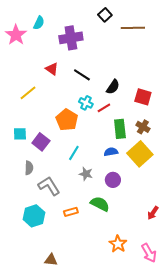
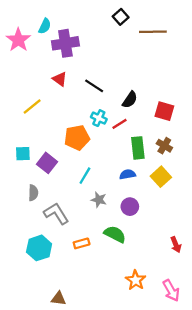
purple cross: (71, 38) -> (65, 43), moved
orange pentagon: (67, 120) -> (77, 138), turned 30
yellow square: (140, 154) -> (161, 177), size x0.7
red arrow: (153, 213) -> (176, 245), turned -56

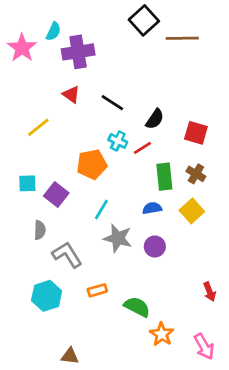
black square: (121, 17) -> (144, 20), size x1.5
gray star: (99, 200) -> (118, 238), size x1.5
green semicircle: (115, 234) -> (137, 307), moved

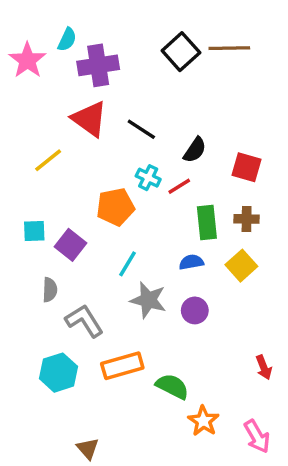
black square: (144, 20) -> (181, 52), moved
red triangle: (71, 94) -> (90, 119), size x1.6
brown cross: (196, 174) -> (247, 219), turned -30
orange rectangle: (97, 290) -> (122, 366), size x1.6
brown triangle: (70, 356) -> (88, 449), turned 42

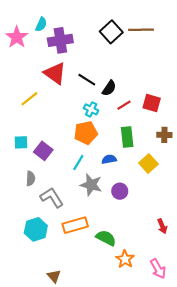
black semicircle: (195, 150) -> (109, 88), moved
red line: (179, 186) -> (124, 105), moved
orange pentagon: (115, 207) -> (86, 133), moved
brown cross: (247, 219) -> (164, 135), moved
blue semicircle: (191, 262) -> (109, 159), moved

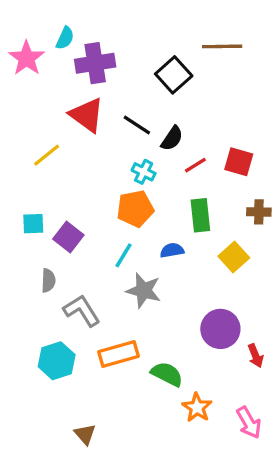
black square: (111, 32) -> (174, 75), moved
purple circle: (120, 191) -> (220, 329), moved, size x1.5

